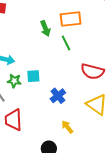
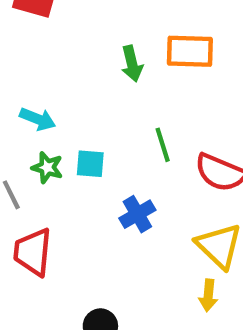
green line: (66, 43) -> (163, 145), moved
yellow arrow: (67, 127) -> (208, 295), moved, turned -144

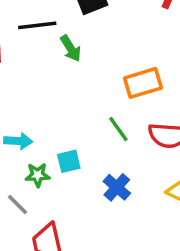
orange rectangle: (190, 51) -> (143, 83), moved
green arrow: (132, 64) -> (71, 48), moved

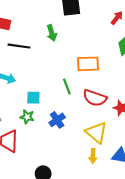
black line: (37, 25) -> (19, 46), moved
green star: (38, 175) -> (27, 117), moved

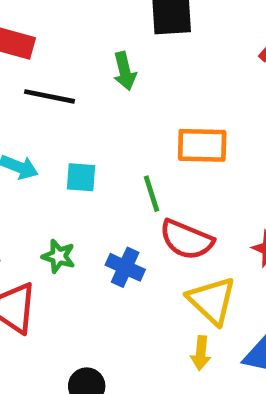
cyan square: (33, 98) -> (81, 177), moved
red semicircle: (95, 98) -> (186, 240), moved
blue cross: (57, 120) -> (125, 267), turned -35

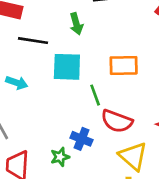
cyan square: (81, 177) -> (67, 67), moved, size x1.6
green star: (59, 256) -> (60, 157), moved, turned -30

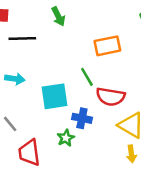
cyan square: (67, 67) -> (54, 96), moved

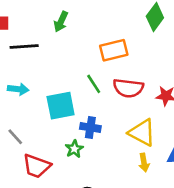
green arrow: (58, 16) -> (61, 22), turned 54
red semicircle: (111, 97) -> (128, 88), moved
red trapezoid: (29, 153) -> (37, 166), turned -60

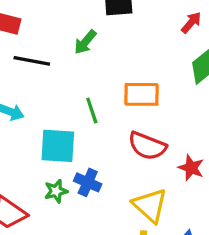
green line: (94, 84) -> (92, 111), moved
green star: (74, 149) -> (56, 191), moved

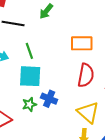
green line: (92, 111) -> (29, 51), moved
red semicircle: (147, 146) -> (86, 75), turned -100

